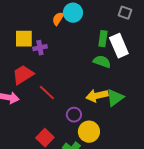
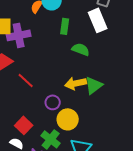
green rectangle: (103, 39) -> (65, 26), moved
white rectangle: (119, 46) -> (98, 20), moved
purple cross: (40, 48) -> (19, 35), size x1.6

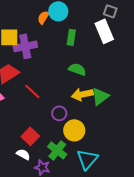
green semicircle: (81, 49) -> (77, 69), moved

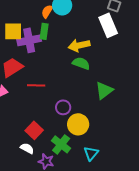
green rectangle: (71, 37) -> (44, 31), moved
red line: (32, 91) -> (36, 85), turned -42
yellow arrow: (82, 94) -> (79, 45), moved
cyan triangle: (87, 159) -> (91, 153), size x0.7

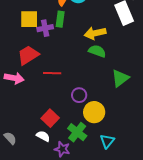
purple cross: (29, 40) -> (45, 28), size x0.7

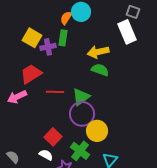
yellow square: (29, 19) -> (32, 38), turned 30
pink arrow: (14, 78) -> (17, 97), turned 144
green triangle: (120, 78) -> (81, 97), moved
purple circle: (79, 95) -> (82, 114), size x1.6

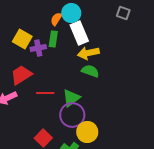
white rectangle: (127, 32) -> (79, 33), moved

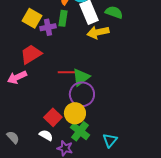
green semicircle: (90, 71) -> (114, 12), moved
red line: (45, 93) -> (67, 72), moved
yellow circle: (87, 132) -> (75, 113), moved

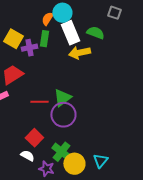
red line: (67, 72) -> (39, 102), moved
yellow circle: (75, 113) -> (74, 164), moved
cyan triangle: (110, 140) -> (100, 161), moved

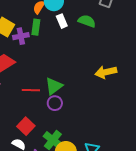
white rectangle: (70, 33) -> (62, 21), size x0.6
yellow arrow: (79, 53) -> (106, 72), moved
purple circle: (63, 115) -> (55, 103), size x0.6

